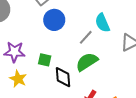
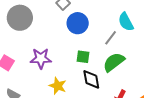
green square: (45, 60) -> (83, 57), moved
yellow star: (18, 79) -> (58, 86), moved

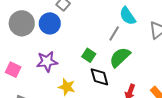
blue circle: (78, 23) -> (50, 23), moved
green square: (83, 57) -> (89, 55), turned 32

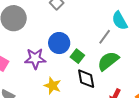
blue circle: (50, 23) -> (59, 43), moved

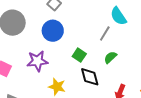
blue circle: (59, 43) -> (53, 31), moved
green semicircle: (108, 61) -> (110, 57), size x0.6

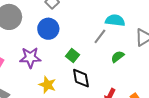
cyan semicircle: (118, 16) -> (115, 20), turned 126
green semicircle: (110, 57) -> (118, 57), moved

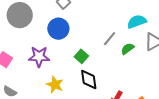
cyan semicircle: (115, 20) -> (137, 22), moved, turned -30
green semicircle: (118, 57) -> (128, 49), moved

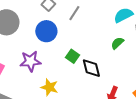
gray line: (110, 39) -> (74, 13), moved
black diamond: (89, 79) -> (91, 68), moved

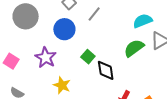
green semicircle: (117, 43) -> (134, 48), size x1.5
purple star: (30, 61) -> (46, 58), turned 30

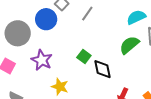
gray circle: (26, 16) -> (18, 33), moved
blue circle: (64, 29) -> (46, 19), moved

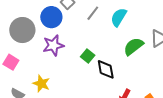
cyan semicircle: (136, 17) -> (119, 17), moved, turned -36
purple star: (42, 60) -> (53, 45), moved, turned 30
yellow star: (60, 87) -> (41, 84), moved

